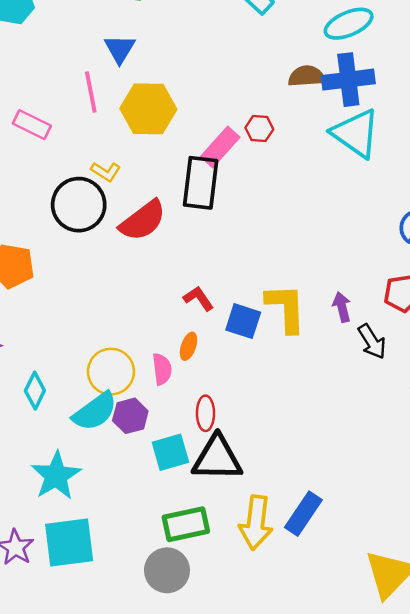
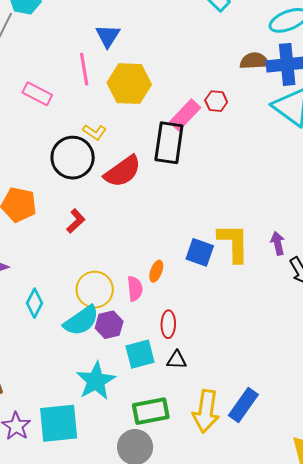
red L-shape: (199, 298) -> (76, 221), moved, turned 80
black triangle: (217, 458) -> (177, 360), size x0.5
cyan star: (56, 476) -> (96, 381), moved

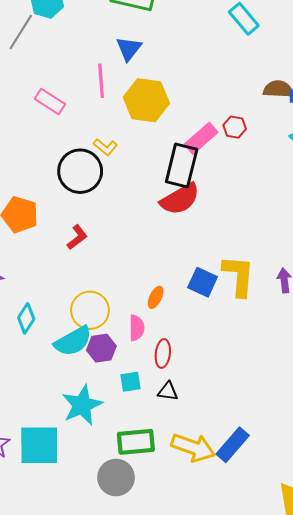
red semicircle: (123, 171) -> (180, 199), moved
pink semicircle: (135, 289) -> (137, 328), moved
cyan square: (140, 354) -> (130, 382), size x0.7
yellow arrow: (206, 411) -> (193, 447), turned -84

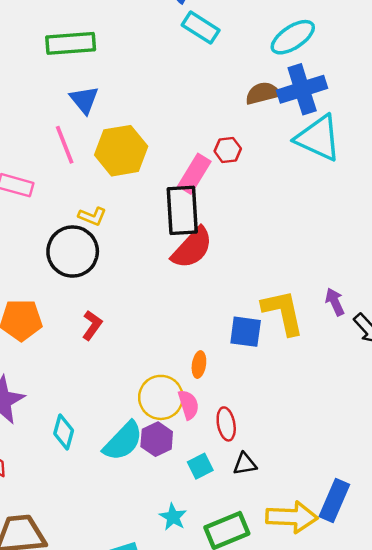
yellow circle: (90, 310) -> (161, 397), moved
cyan star: (82, 405) -> (173, 517), moved, size x0.6

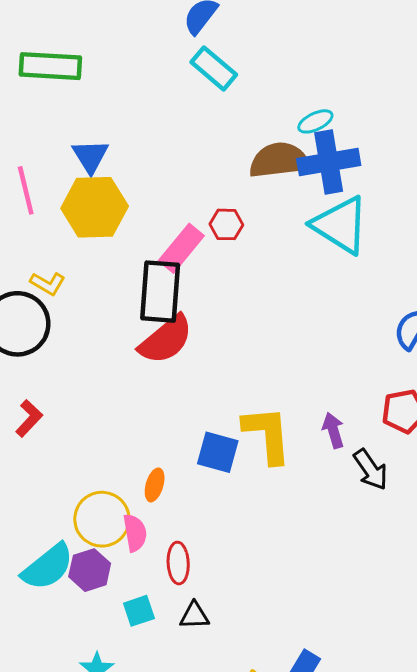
cyan ellipse: (293, 37) -> (315, 121), moved, size x0.6
brown semicircle: (263, 93) -> (279, 160), size x1.4
blue triangle: (84, 100) -> (90, 156), moved

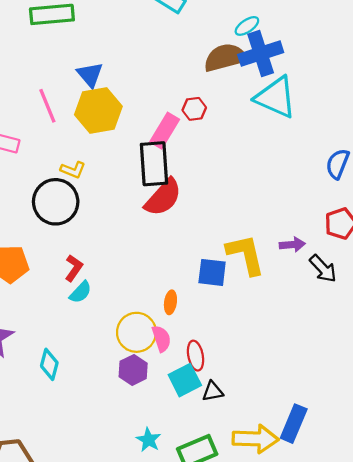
purple arrow: (333, 430) -> (292, 245), turned 110
cyan semicircle: (48, 567) -> (81, 292), moved, size x0.6
cyan square: (139, 611) -> (185, 380), moved, size x1.4

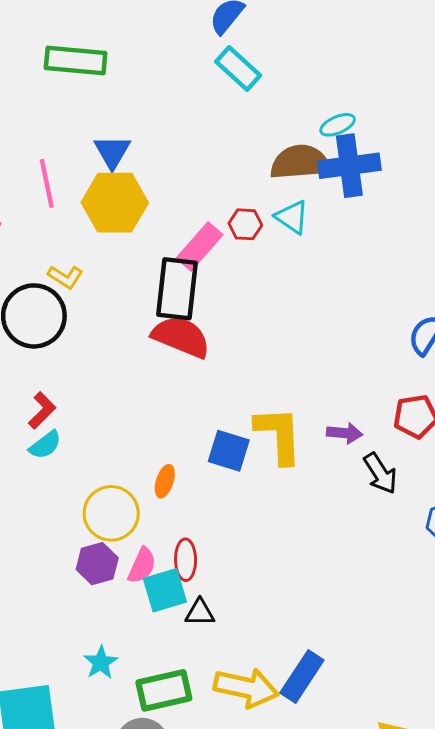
cyan triangle: (276, 97) -> (292, 217), moved, size x0.6
red semicircle: (163, 197) -> (181, 337), turned -120
pink semicircle: (161, 339) -> (142, 565), moved, turned 32

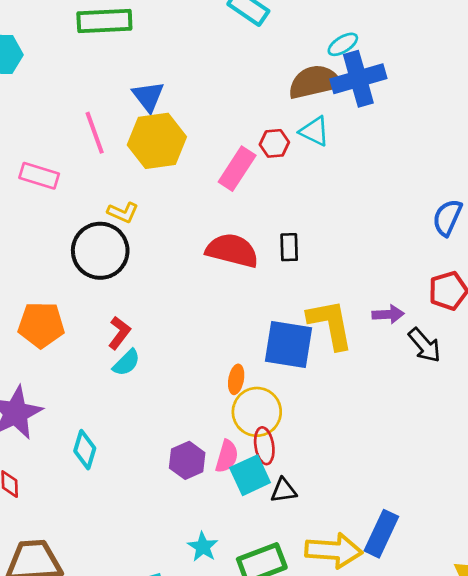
black rectangle: (177, 289) -> (289, 247), moved, size x0.5
blue square: (229, 451) -> (289, 345), size x1.4
yellow circle: (111, 513) -> (257, 412), moved

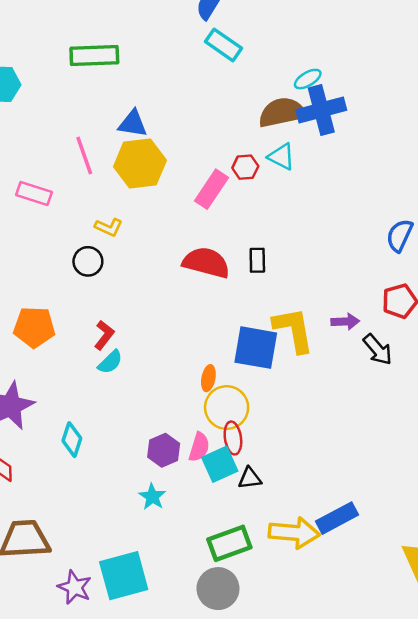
blue triangle: (148, 96) -> (133, 124), turned -44
black circle: (100, 251) -> (88, 261), size x0.6
blue rectangle: (381, 534) -> (337, 518), turned 36
cyan star: (203, 547) -> (152, 497), moved

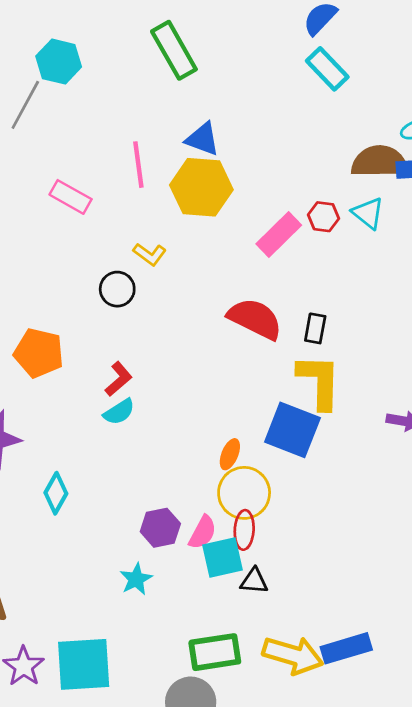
green rectangle: (94, 55) -> (174, 50), turned 51
yellow L-shape: (294, 330) -> (319, 382), moved

